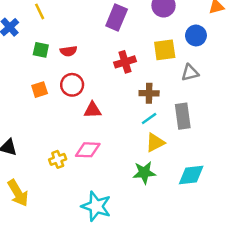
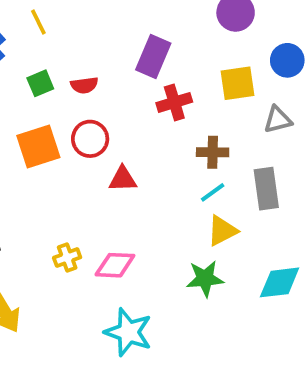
purple rectangle: (117, 17) -> (153, 56), moved
green square: (41, 50) -> (40, 83), turned -35
orange square: (40, 90) -> (38, 146), size x1.6
pink diamond: (88, 150) -> (115, 265), moved

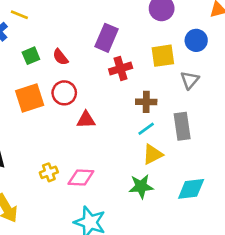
yellow line: (38, 22) -> (19, 15), moved, turned -42
red semicircle: (84, 85) -> (60, 57), turned 60
gray triangle: (278, 120) -> (190, 80), turned -36

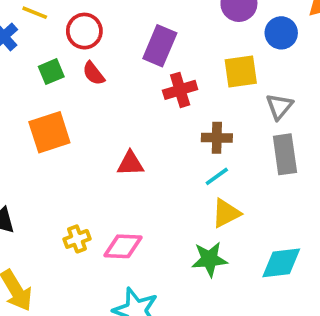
blue circle: (196, 40) -> (281, 33), moved
red circle: (64, 93) -> (84, 31), moved
gray rectangle: (182, 126) -> (285, 154), moved

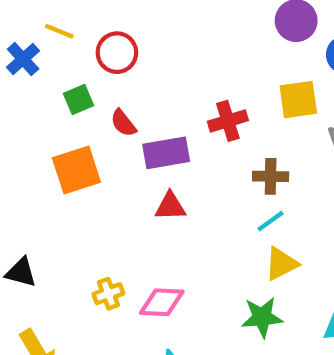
purple rectangle: (160, 46) -> (166, 153), moved, turned 57
red semicircle: (94, 73) -> (123, 123), moved

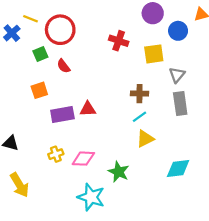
red circle: (117, 53) -> (60, 30), size x1.4
red cross: (228, 121) -> (119, 41), moved, turned 36
purple rectangle: (166, 153) -> (62, 115), moved
orange square: (76, 170) -> (39, 90), size x0.7
green star: (262, 317) -> (119, 172), moved, turned 30

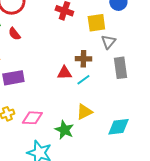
gray triangle: (177, 75) -> (108, 42), moved
red triangle: (88, 109) -> (64, 73), moved
yellow triangle: (145, 139) -> (84, 112), moved

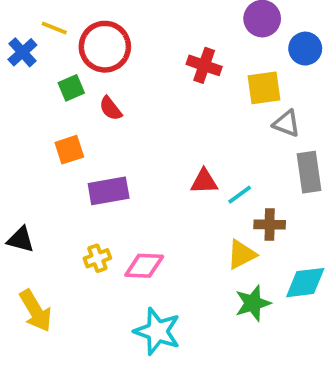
gray triangle: (108, 42) -> (286, 123), turned -49
brown cross: (83, 59) -> (270, 225), moved
green star: (64, 130) -> (253, 303), moved, turned 30

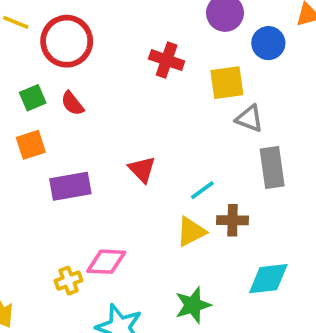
green square: (71, 88) -> (33, 98), moved
red triangle: (204, 181) -> (142, 169), moved, turned 48
yellow triangle: (242, 255) -> (191, 232), moved
yellow cross: (97, 258) -> (69, 281), moved
green star: (253, 303) -> (193, 305), moved

